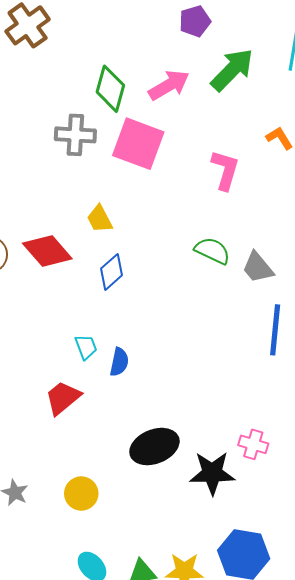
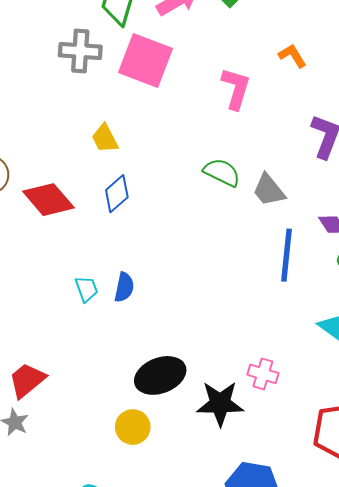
red diamond: (47, 251) -> (48, 200), moved
cyan trapezoid: (86, 347) -> (86, 289), moved
red trapezoid: (63, 398) -> (27, 380), moved
yellow circle: (81, 494) -> (133, 427), moved

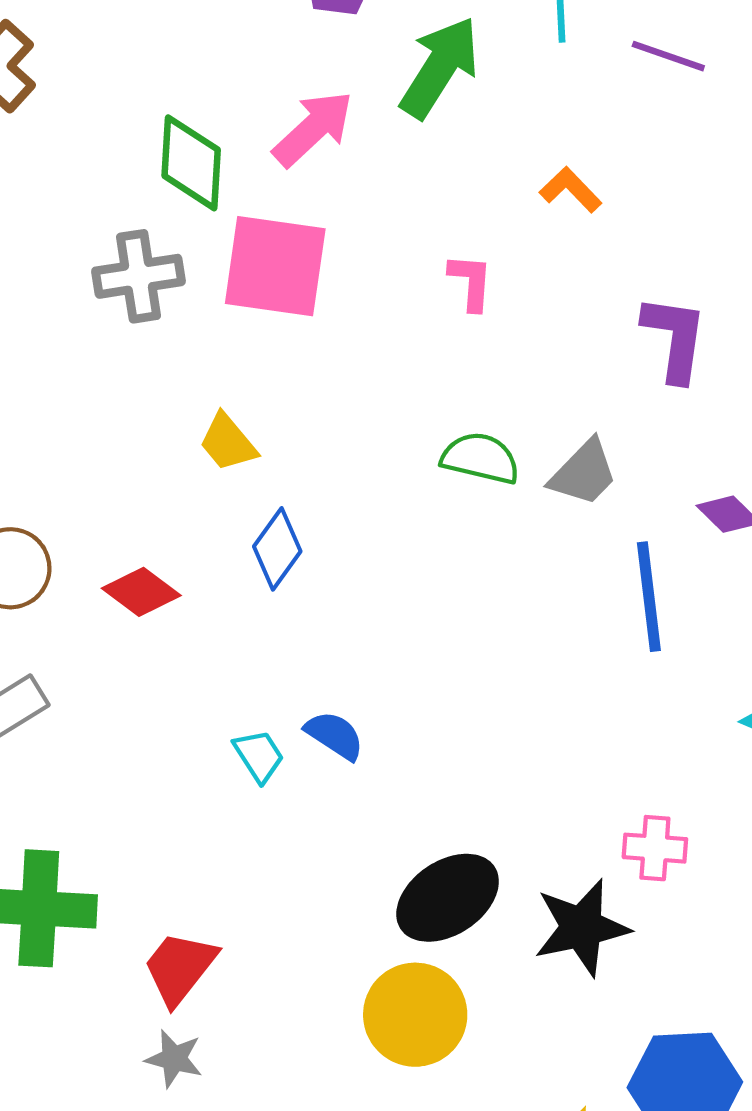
pink L-shape: (236, 89) -> (471, 282), size x0.7
gray trapezoid: (269, 190) -> (584, 473), turned -84
red diamond: (48, 200) -> (141, 592), size x0.7
blue semicircle: (124, 287) -> (335, 735), turned -56
yellow circle: (133, 427) -> (415, 1015), size x1.4

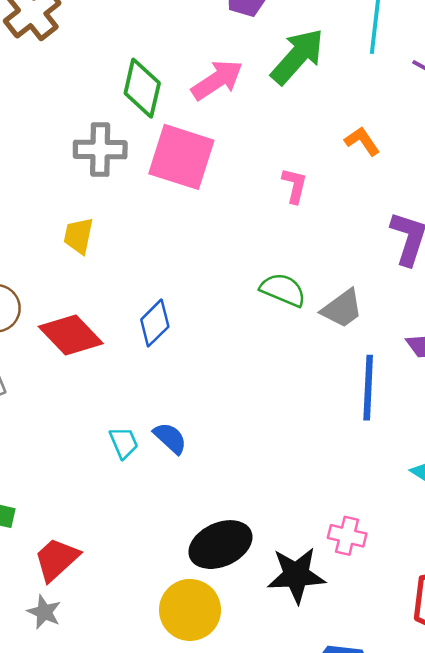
yellow trapezoid: (228, 442) -> (78, 236), moved, turned 42
red diamond: (141, 592) -> (71, 335), size x1.4

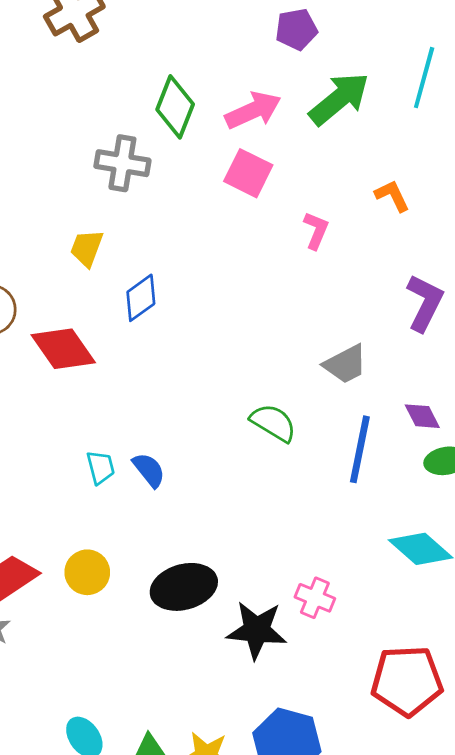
pink square: (181, 157) -> (248, 173), moved, size x0.7
green semicircle: (283, 290) -> (273, 423), moved
blue diamond: (155, 323) -> (141, 298), moved
yellow circle: (190, 610) -> (87, 572), moved, size x0.7

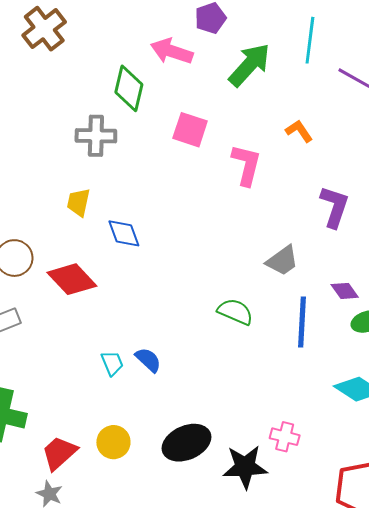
pink arrow: (253, 110) -> (172, 51), moved, turned -129
pink L-shape: (316, 231) -> (246, 165), size x1.5
blue diamond: (141, 298) -> (124, 233), turned -66

